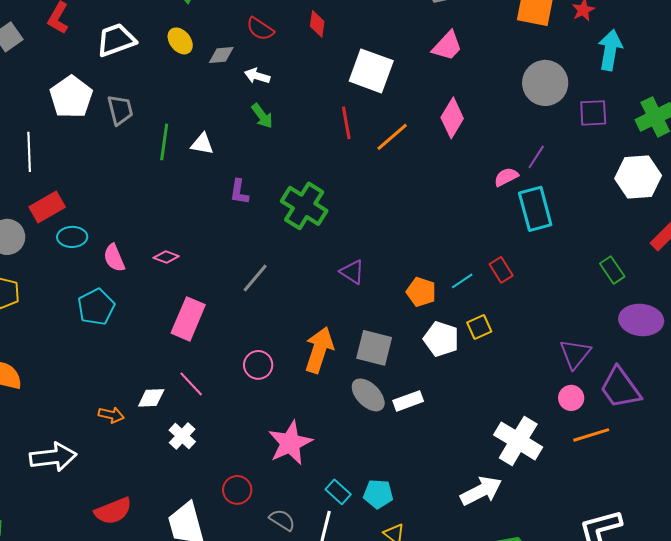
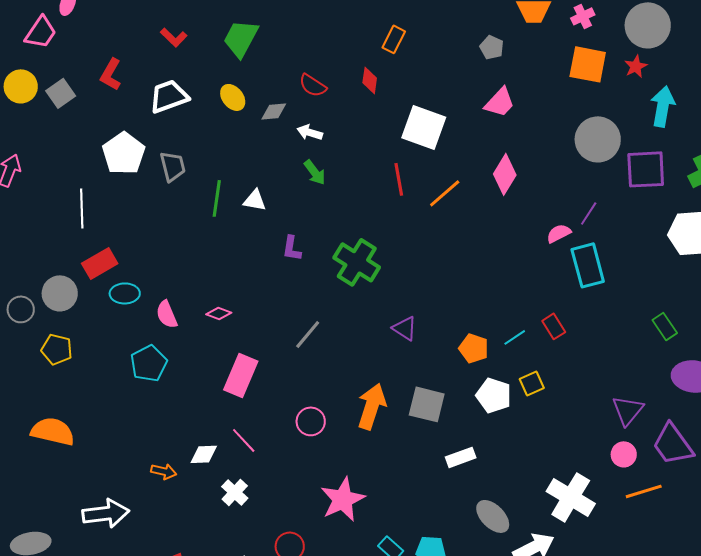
purple square: (593, 113) -> (646, 169), size x1.4
gray ellipse: (368, 395) -> (493, 516), moved

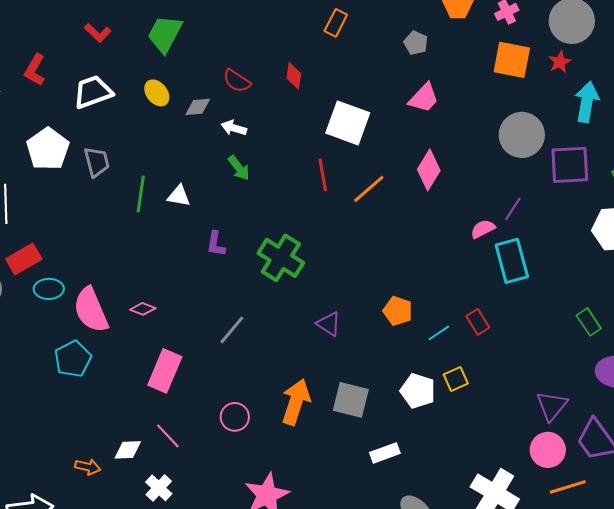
orange rectangle: (394, 39) -> (336, 23), moved
pink semicircle: (167, 314) -> (91, 310), size x1.6
orange pentagon: (474, 348) -> (398, 311), moved
pink circle: (624, 454) -> (548, 450), size x1.4

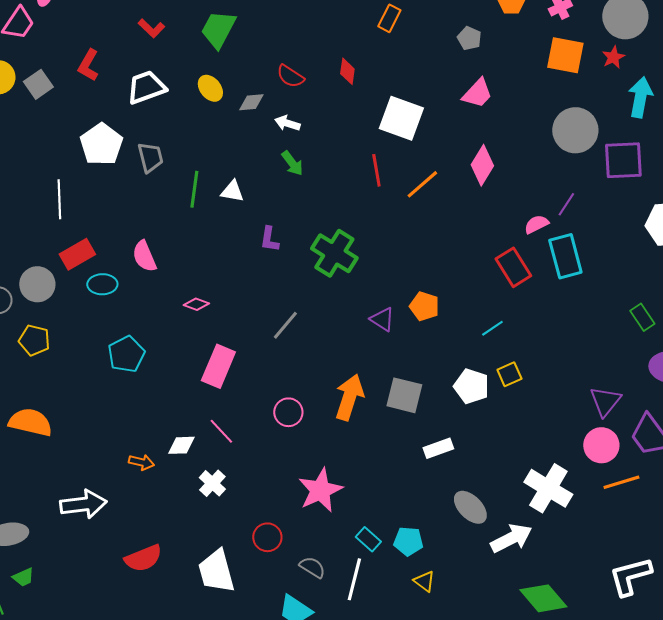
pink semicircle: (91, 310) -> (144, 256), moved, size x0.7
orange pentagon: (398, 311) -> (424, 306), moved
red rectangle: (478, 322) -> (513, 267), moved, size x1.5

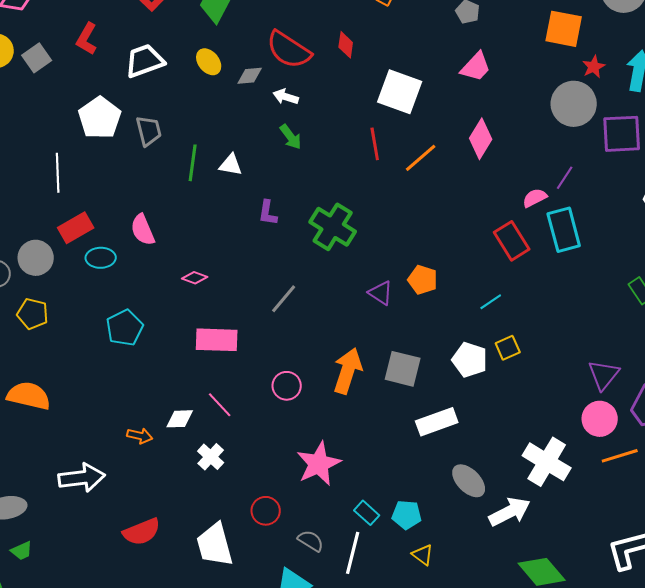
red star: (613, 57) -> (594, 67), moved
red semicircle: (290, 76) -> (289, 50), size x1.6
pink rectangle: (218, 366) -> (217, 340), turned 69
white rectangle: (438, 448) -> (437, 422), size x1.4

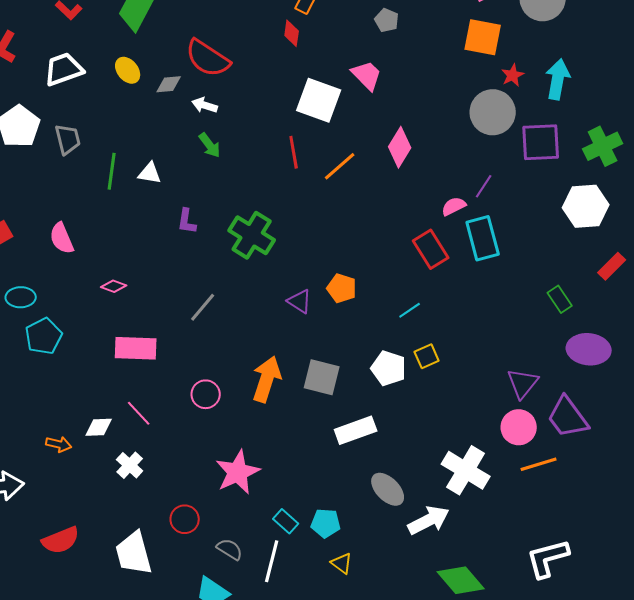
red diamond: (346, 45) -> (292, 33), moved
pink trapezoid: (476, 67) -> (367, 75), moved, turned -88
cyan ellipse: (101, 258) -> (21, 297), moved

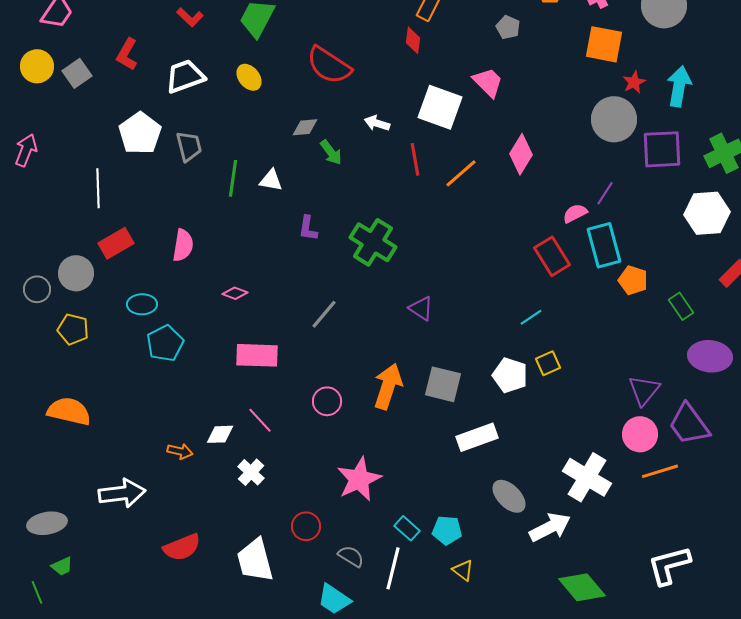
gray diamond: (169, 84) -> (305, 127), moved
white arrow: (205, 105) -> (377, 123), moved
pink semicircle: (62, 238) -> (183, 245), turned -148
orange pentagon: (342, 288) -> (633, 280), moved

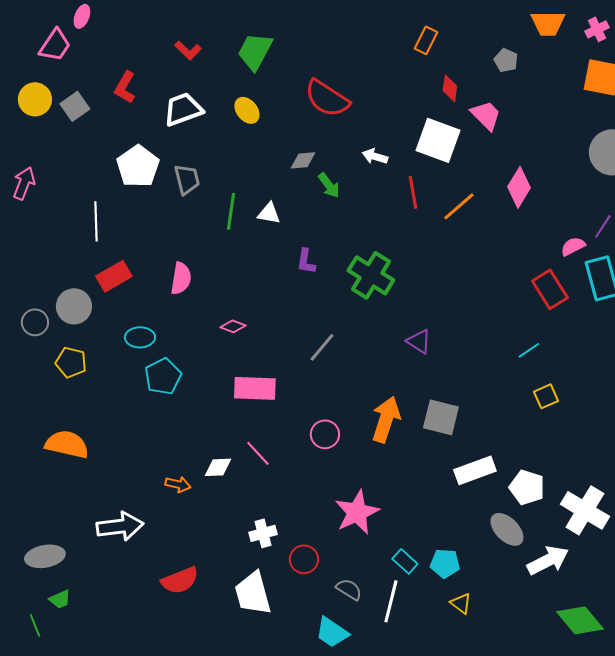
red diamond: (413, 40) -> (450, 88), moved
white pentagon: (510, 375) -> (527, 487), moved
white cross: (251, 472) -> (263, 533), moved, turned 32

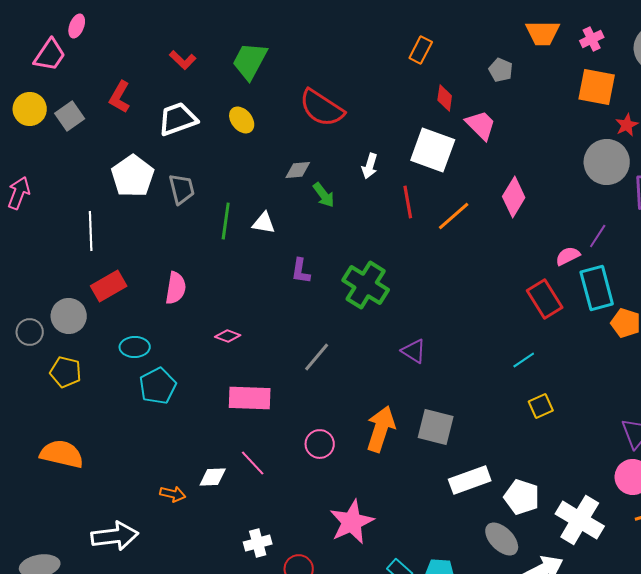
white arrow: (375, 156) -> (370, 166), turned -90

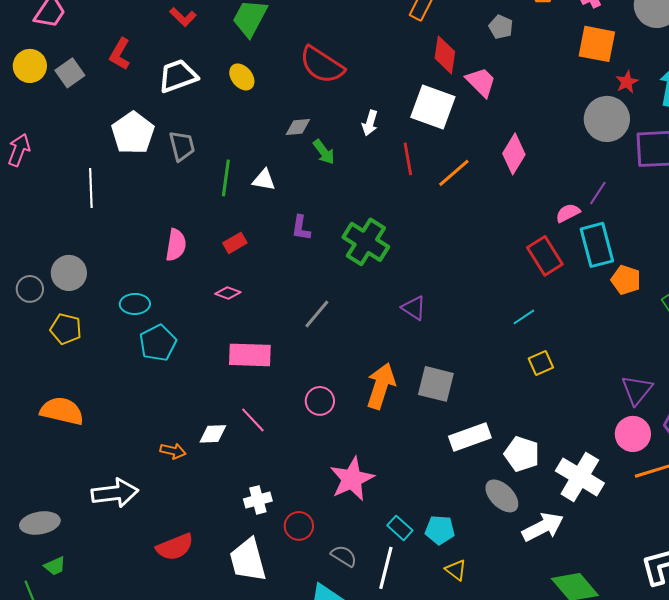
red diamond: (445, 98) -> (445, 55), size x1.4
red rectangle: (109, 286) -> (235, 243), moved, size x0.7

